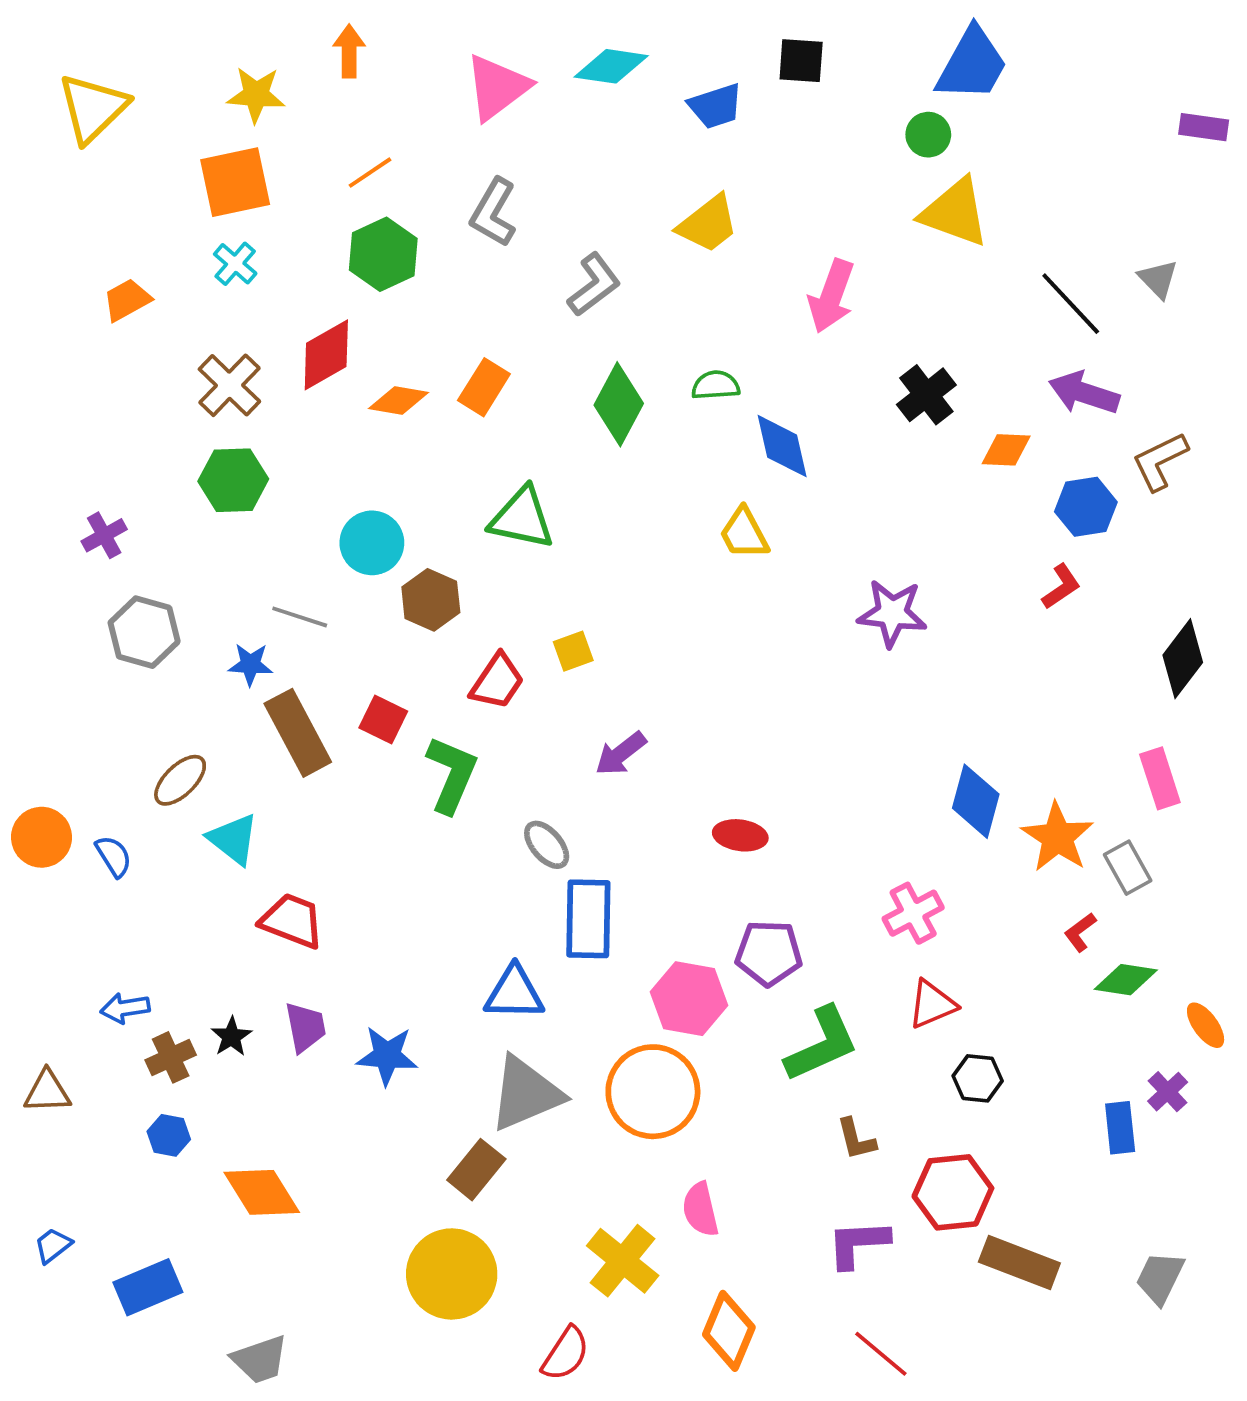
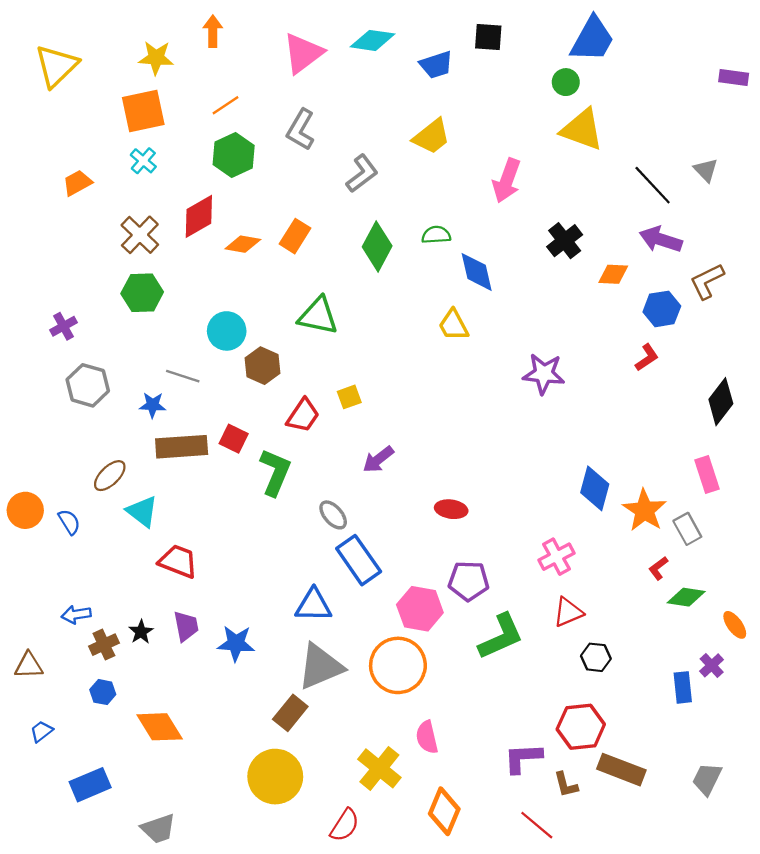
brown rectangle: (298, 733) -> (182, 447), turned -66
blue rectangle: (588, 919) -> (359, 560), turned -36
brown L-shape: (856, 1139) -> (566, 785), moved
blue trapezoid: (53, 1245) -> (41, 731), moved

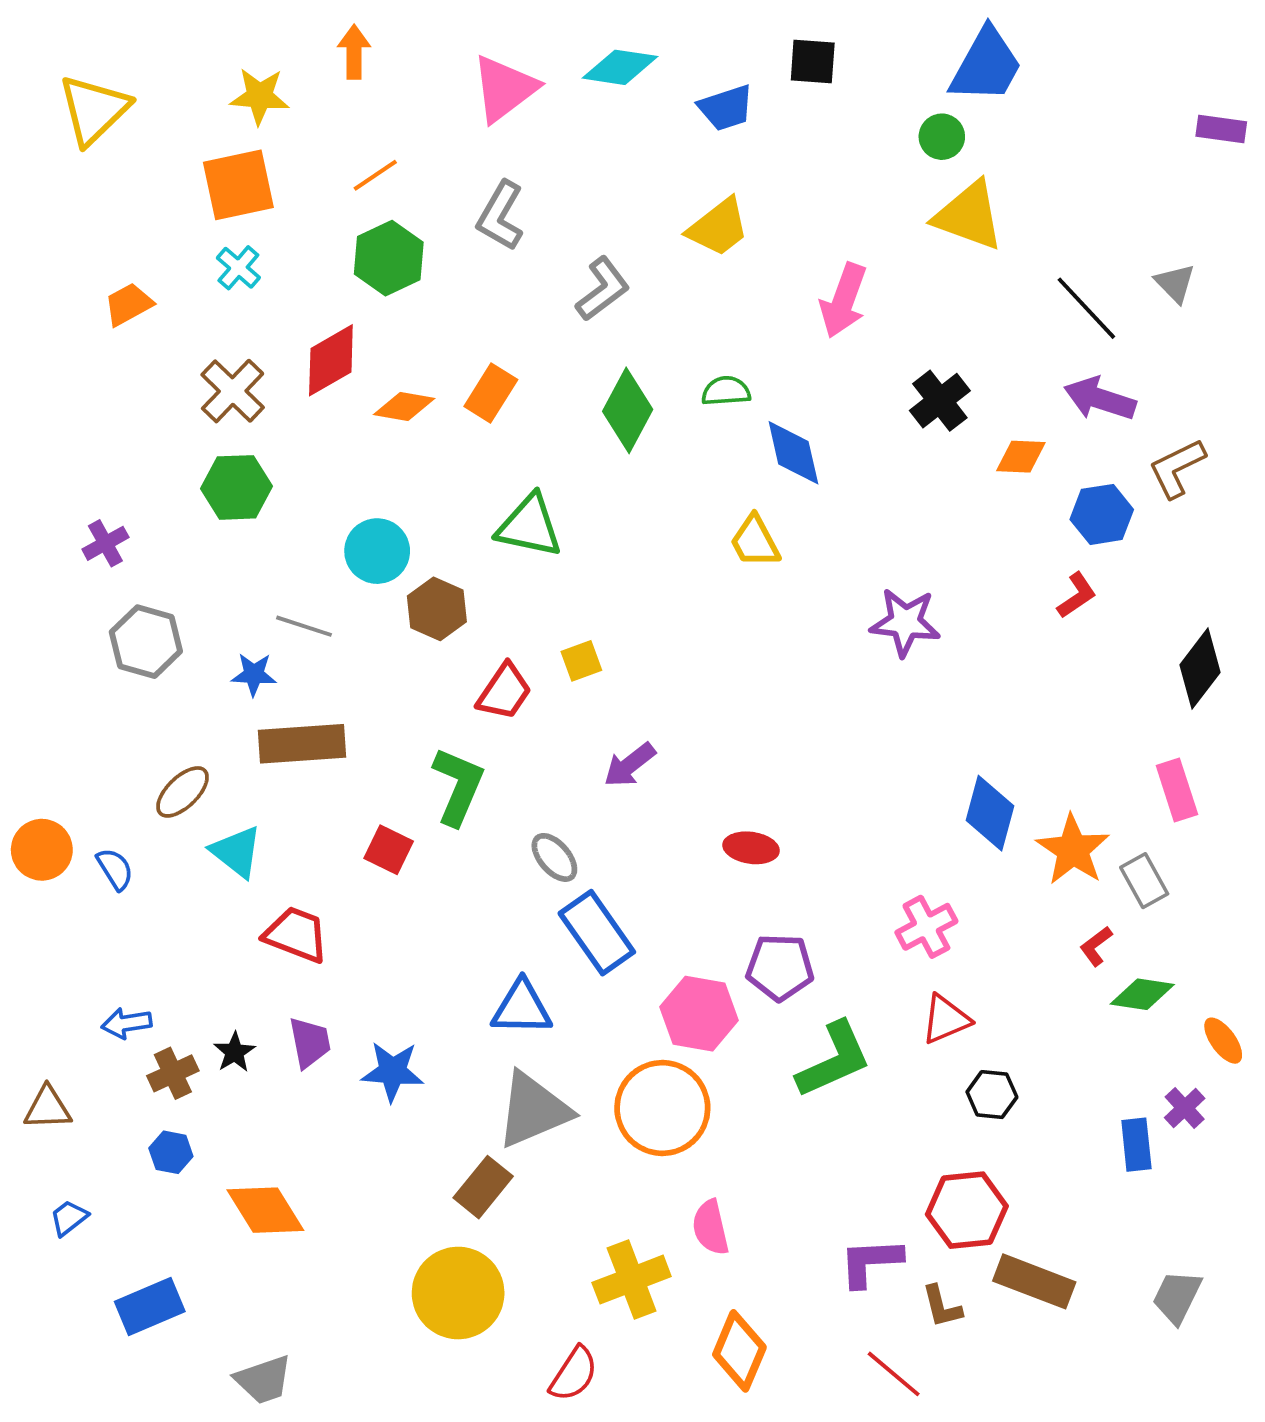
red square: (234, 439) -> (389, 850), moved
yellow cross: (379, 768) -> (632, 1280), turned 30

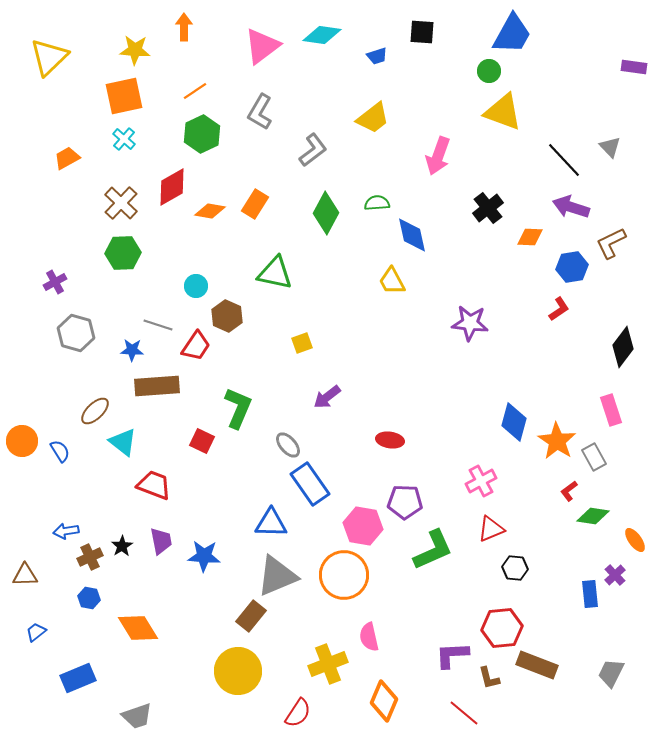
blue trapezoid: (726, 108) -> (377, 56), size x0.7
cyan circle: (377, 551) -> (196, 286), size x0.7
red trapezoid: (504, 692) -> (196, 346), moved

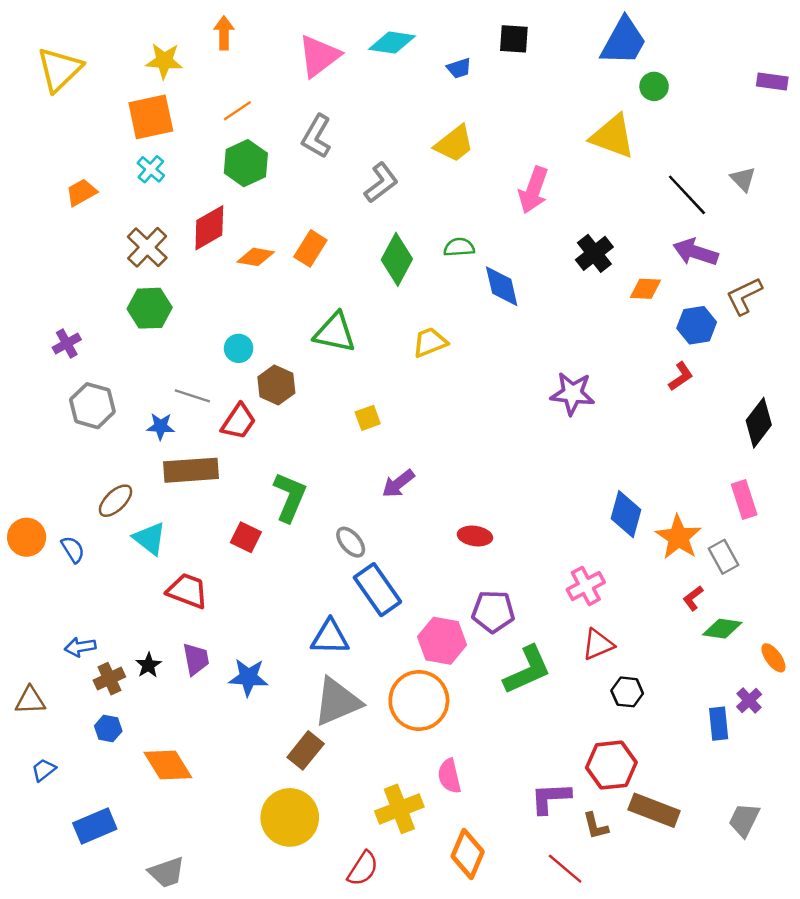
green circle: (489, 71) -> (654, 86), moved
yellow trapezoid: (392, 281) -> (430, 342), moved, turned 96

